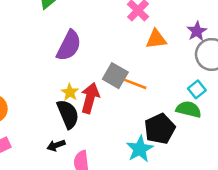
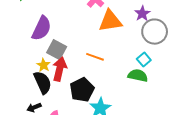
orange triangle: (156, 39) -> (110, 21), size x1.4
gray square: (115, 76) -> (57, 50), moved
black pentagon: (160, 129) -> (82, 90), moved

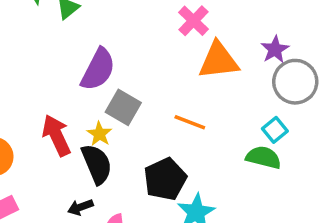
red arrow: (60, 69) -> (56, 135), moved, turned -40

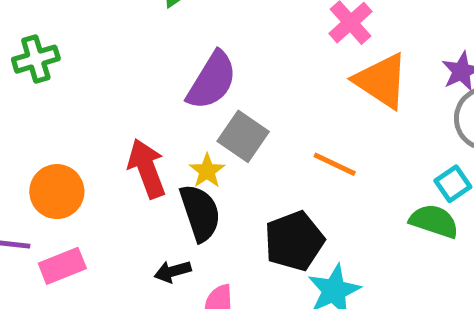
orange triangle: (219, 61) -> (381, 81), turned 36

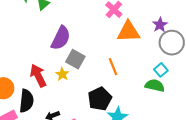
orange triangle: (381, 81) -> (128, 32), turned -30
orange line: (335, 164) -> (113, 67), turned 48
black semicircle: (200, 213) -> (26, 101), moved, turned 30

